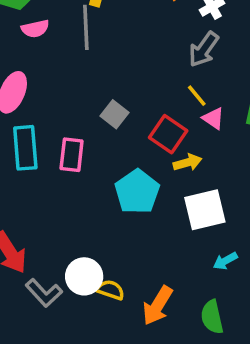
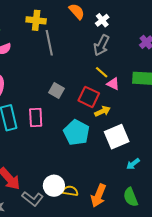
gray line: (86, 27) -> (49, 43), moved

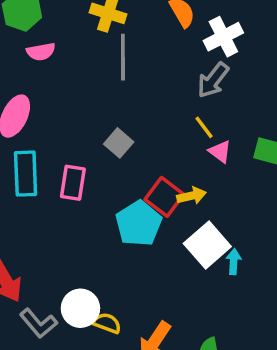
white cross: (102, 20) -> (223, 37), size x1.5
red square: (89, 97) -> (164, 197), moved
white square: (117, 137) -> (207, 245), turned -30
cyan arrow: (133, 164) -> (234, 262), moved, turned 120

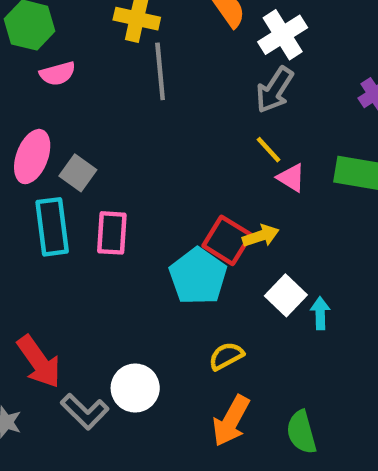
gray square: (119, 143) -> (78, 173), moved
white square: (207, 245) -> (286, 295), size x0.7
yellow semicircle: (107, 323) -> (226, 356), moved, turned -44

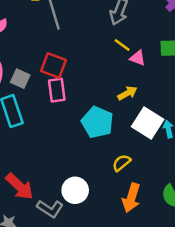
pink rectangle: (112, 233) -> (57, 90), moved
red square: (227, 240) -> (53, 65), moved
white square: (286, 295) -> (148, 123), size x1.4

